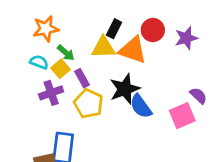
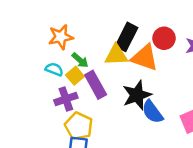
black rectangle: (114, 29) -> (127, 37), size x1.5
purple rectangle: (82, 78) -> (96, 85), size x1.5
yellow pentagon: (89, 104) -> (79, 126), moved

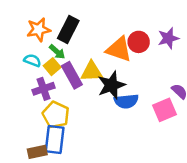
black rectangle: (127, 37) -> (68, 30), moved
red circle: (164, 38) -> (139, 42), moved
yellow triangle: (116, 55) -> (92, 72), moved
blue semicircle: (152, 112) -> (126, 101), turned -60

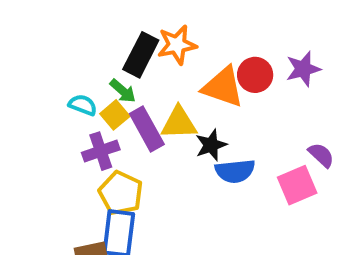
orange star: (39, 30) -> (177, 45), moved
black star: (111, 85) -> (211, 145), size x0.7

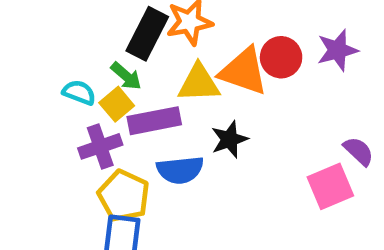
yellow triangle: (179, 123) -> (199, 83), moved
purple rectangle: (147, 129) -> (154, 121), turned -72
blue semicircle: (235, 171) -> (180, 170), moved

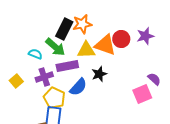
green arrow: (126, 76) -> (55, 47), size x1.5
yellow square: (117, 104) -> (16, 81), moved
blue semicircle: (180, 170) -> (78, 87), turned -42

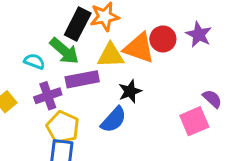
purple star: (145, 36) -> (199, 34), turned -30
blue semicircle: (78, 87) -> (114, 120), moved

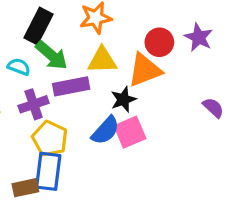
black rectangle: (78, 24) -> (38, 26), moved
orange triangle: (139, 48) -> (145, 70), moved, turned -40
pink square: (194, 121) -> (130, 132), moved

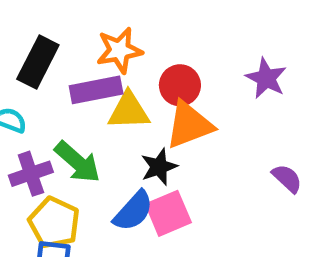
red circle: (159, 42) -> (180, 85), moved
green arrow: (52, 55) -> (77, 162), moved
purple rectangle: (71, 86) -> (96, 90), moved

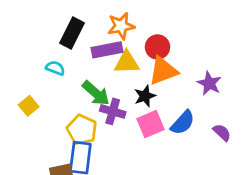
purple star: (266, 78) -> (209, 83), moved
purple cross: (31, 174) -> (113, 111), moved, turned 35
purple semicircle: (287, 178) -> (222, 132), moved
blue semicircle: (133, 211) -> (183, 123), moved

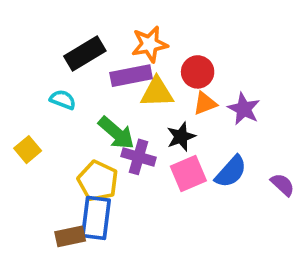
black rectangle: (72, 33) -> (85, 53), turned 32
orange triangle: (163, 71) -> (205, 103), size x0.6
purple star: (209, 83) -> (244, 109), moved

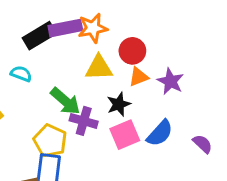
purple rectangle: (131, 76) -> (65, 28), moved

